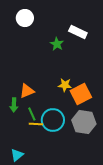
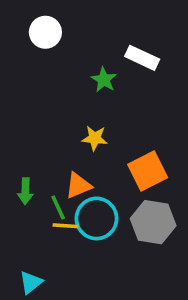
yellow star: (65, 85) -> (95, 138), moved
orange triangle: (27, 91) -> (78, 186), moved

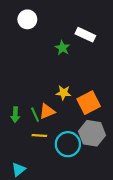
yellow star: (95, 138) -> (63, 93), moved
green line: (58, 208) -> (35, 115), moved
cyan circle: (97, 218) -> (68, 144), moved

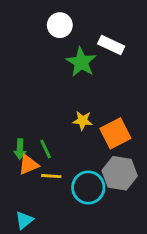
white circle: (27, 19) -> (60, 25), moved
green star: (62, 48) -> (81, 62), size x1.5
orange triangle: (47, 111) -> (28, 165), moved

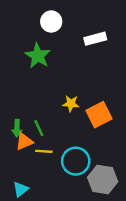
white rectangle: (111, 45) -> (95, 39), turned -40
green star: (81, 62) -> (38, 56), moved
gray hexagon: (120, 173) -> (103, 179), moved

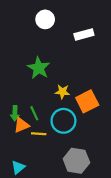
green star: (38, 56) -> (39, 68), moved
cyan circle: (76, 161) -> (63, 121), moved
gray hexagon: (103, 179) -> (76, 161), moved

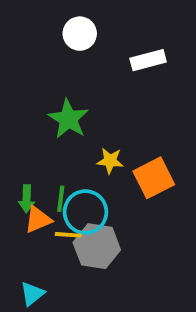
green line: (34, 113) -> (61, 199), turned 32
cyan circle: (63, 121) -> (85, 212), moved
gray hexagon: (76, 161) -> (97, 246), moved

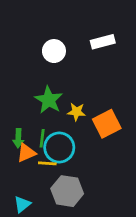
white circle: (80, 34) -> (54, 51), moved
green star: (68, 119) -> (49, 100), moved
gray hexagon: (97, 246) -> (67, 191), moved

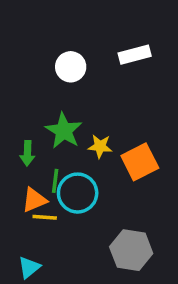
green arrow: (18, 138) -> (27, 153), moved
yellow line: (47, 163) -> (45, 217), moved
gray hexagon: (67, 191) -> (131, 250), moved

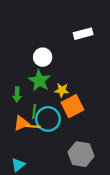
white circle: (71, 67) -> (43, 57), moved
orange square: (140, 162) -> (72, 106), moved
yellow line: (45, 217) -> (33, 126), moved

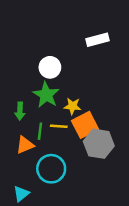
cyan circle: (48, 119) -> (51, 169), moved
yellow line: (33, 126) -> (59, 126), moved
gray hexagon: (81, 154) -> (99, 144), moved

